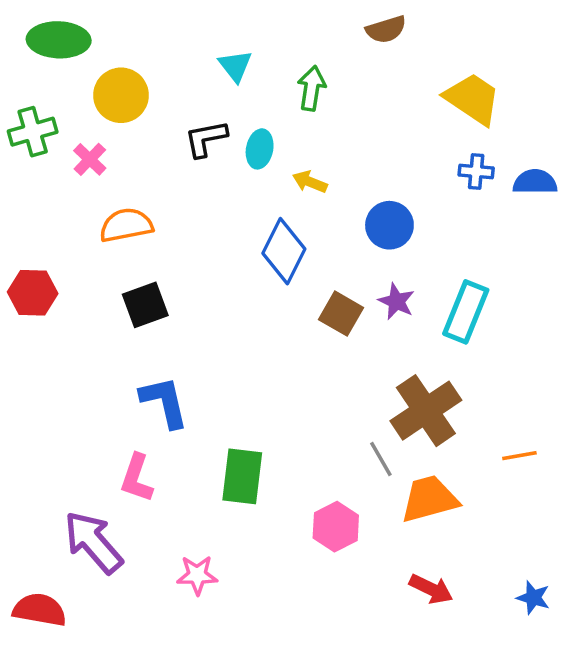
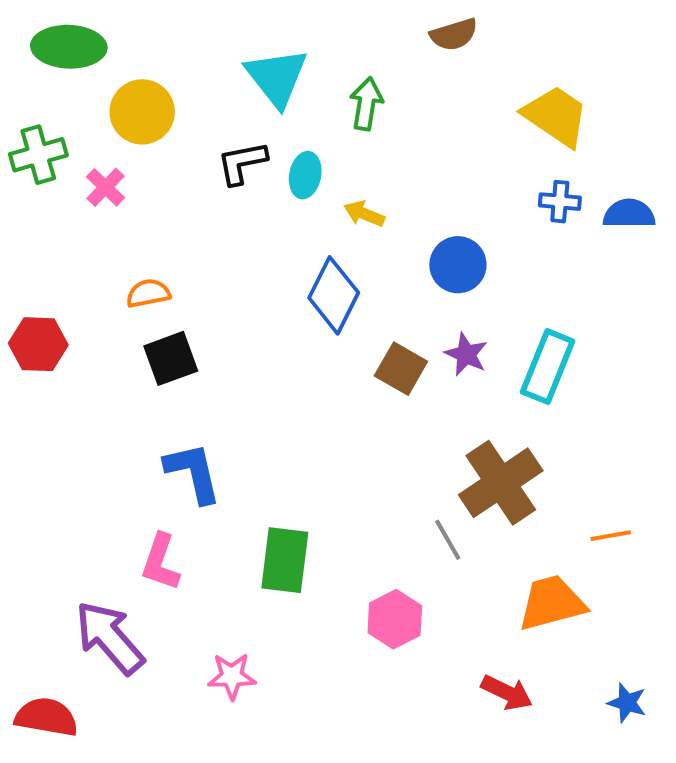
cyan triangle: (235, 66) -> (277, 77), size x1.6
orange semicircle: (126, 225) -> (148, 293), moved, size x0.7
orange trapezoid: (429, 499) -> (552, 603), moved

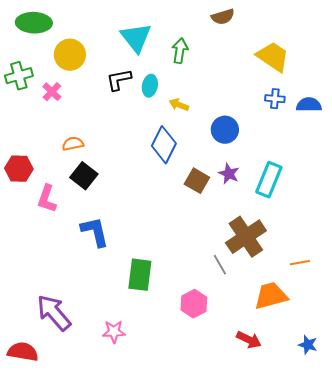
black square: (171, 358) -> (84, 176), turned -32
pink L-shape: (161, 562) -> (47, 199), moved

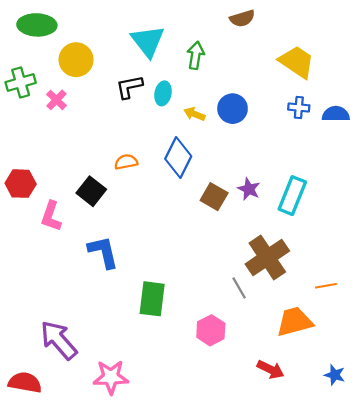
blue circle: (225, 130) -> (233, 109), moved
orange semicircle: (73, 144) -> (126, 162), moved
pink star: (114, 332) -> (111, 377), moved, size x1.4

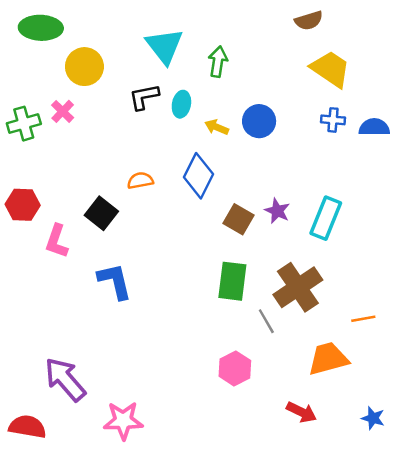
brown semicircle: (242, 18) -> (309, 21), moved
green cross: (21, 83) -> (24, 124), moved
green rectangle: (152, 299) -> (232, 281), moved

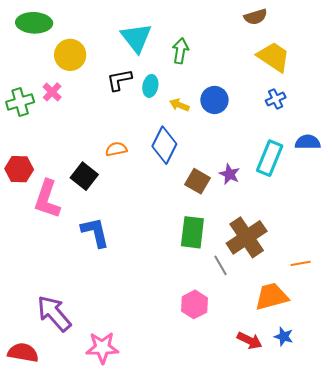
blue cross: (333, 120) -> (276, 99), turned -30
blue semicircle: (374, 127) -> (308, 142), moved
cyan rectangle: (326, 218) -> (270, 158), moved
pink L-shape: (57, 241) -> (47, 199), size x1.4
blue star: (373, 418) -> (284, 337), moved

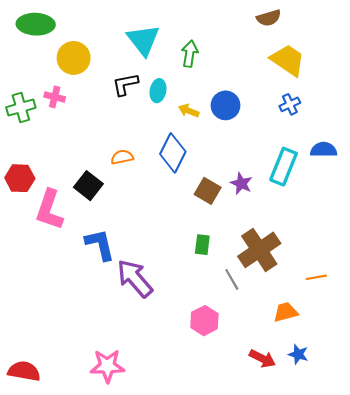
pink cross: (52, 92) -> (55, 97), turned -30
green rectangle: (192, 232) -> (202, 245), size x0.6
orange trapezoid: (272, 296) -> (286, 312), size x0.7
purple arrow: (54, 313) -> (135, 278), moved

